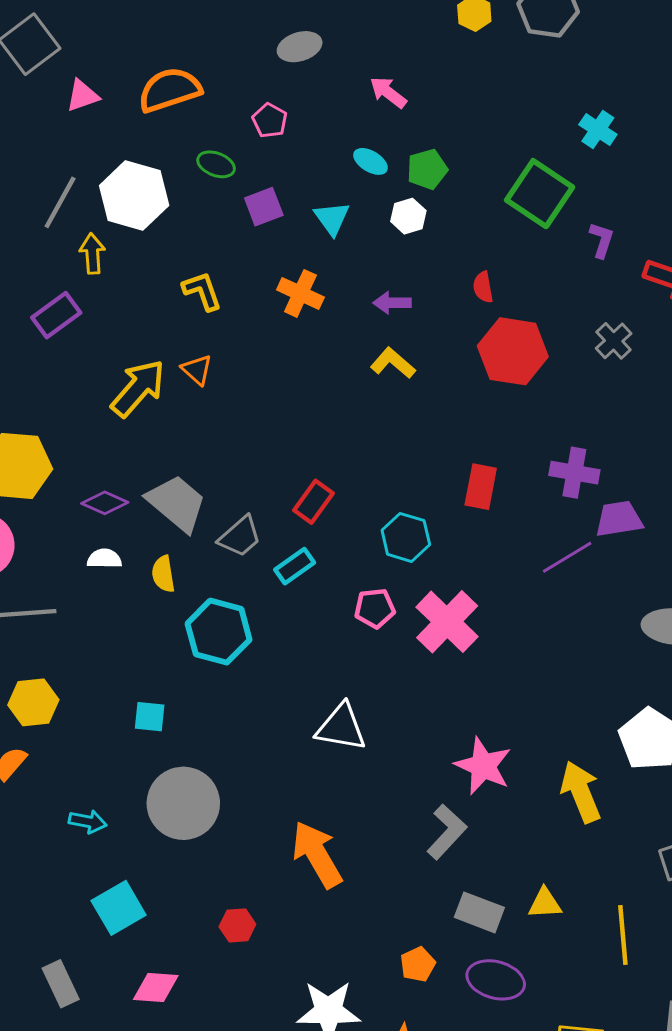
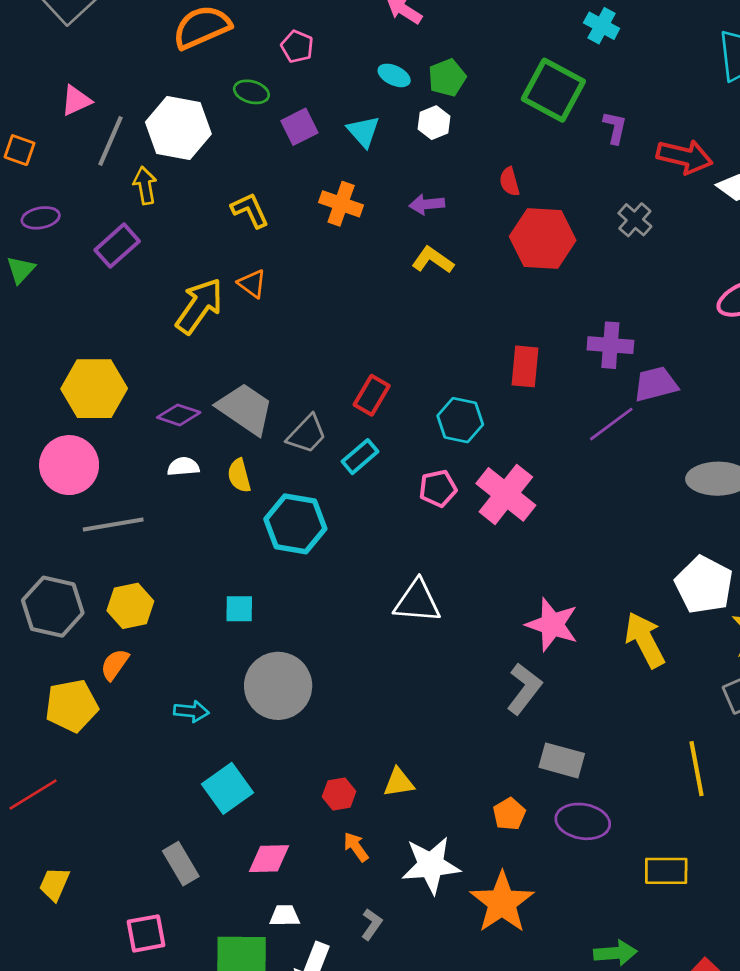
pink triangle: (82, 96) -> (76, 101), moved
orange arrow: (317, 854) -> (356, 847), moved, size x0.5
yellow triangle: (545, 903) -> (399, 783), moved

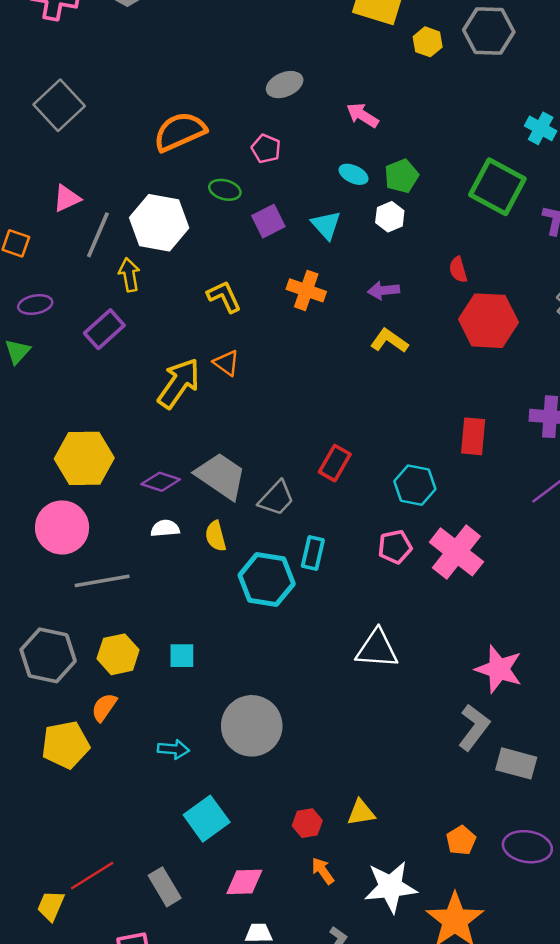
cyan rectangle: (360, 457) -> (313, 553), moved, turned -36
cyan square: (239, 609) -> (182, 656), moved
gray rectangle: (562, 760) -> (516, 763), moved
red line: (33, 795) -> (92, 876), moved

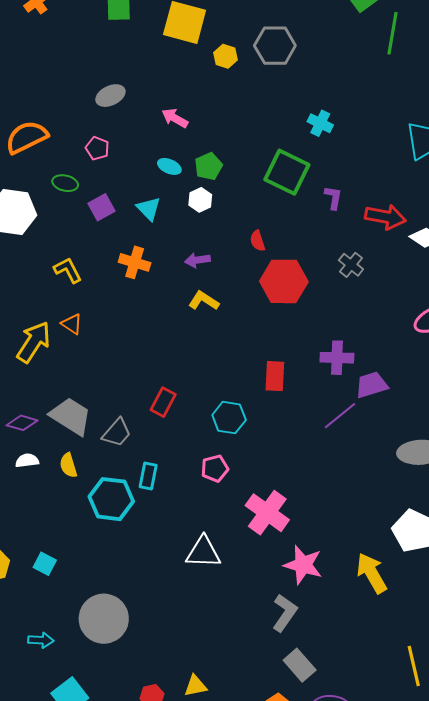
pink cross: (456, 552) -> (267, 513), moved
cyan square: (182, 656) -> (45, 564), turned 30
gray rectangle: (516, 763) -> (300, 665), moved, turned 36

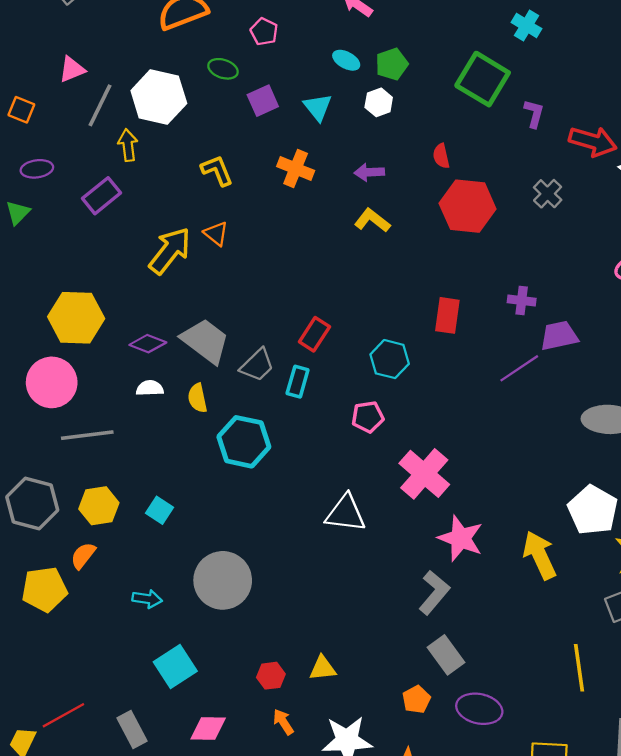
purple cross: (337, 358) -> (522, 300), size x0.7
cyan rectangle: (148, 476) -> (298, 382), moved

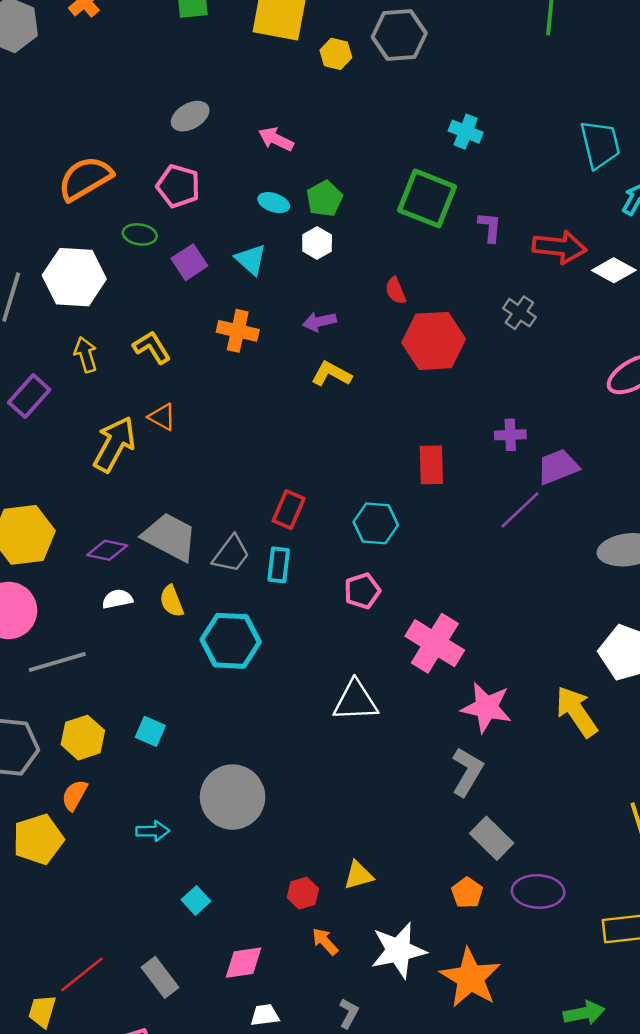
pink pentagon: (264, 32) -> (178, 186), size x1.4
yellow arrow: (128, 145) -> (86, 355), moved
cyan square: (175, 667) -> (196, 900), size x0.6

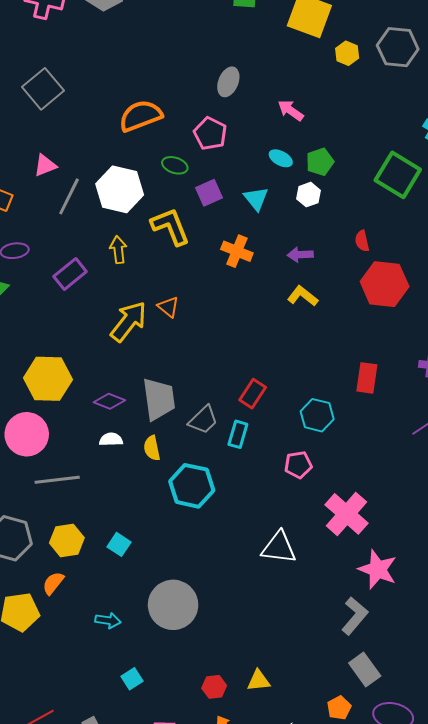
gray ellipse: (190, 116) -> (228, 82), turned -48
yellow L-shape: (152, 347) -> (170, 227), moved, size x1.4
gray trapezoid: (170, 537) -> (159, 399), turned 45

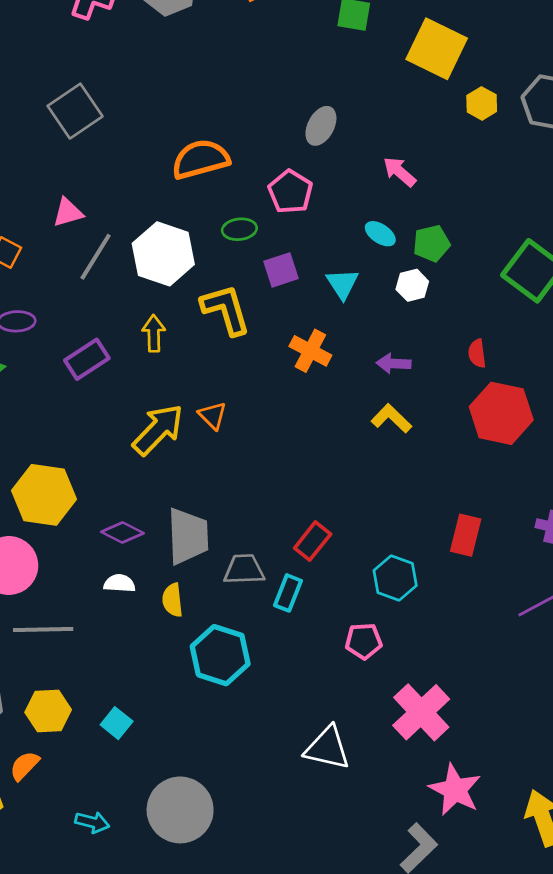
green ellipse: (175, 165) -> (239, 229), turned -30
gray trapezoid: (203, 420) -> (244, 569), turned -144

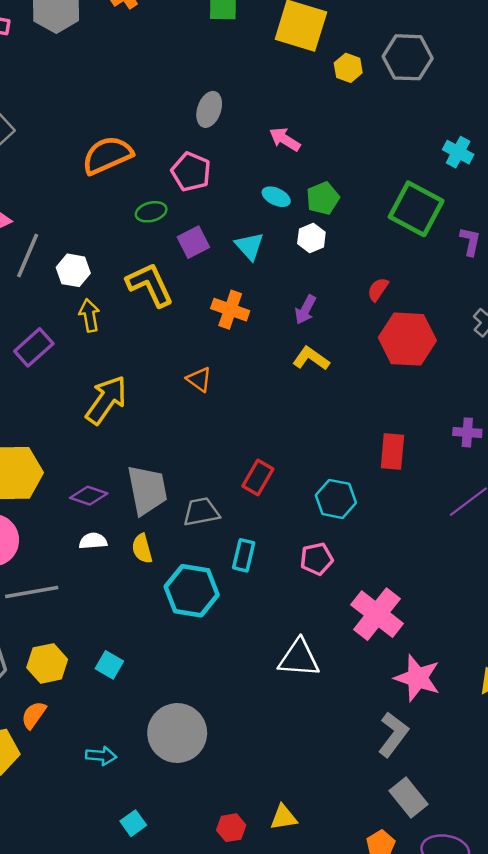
white hexagon: (163, 254) -> (73, 270), moved, size x0.6
red semicircle: (477, 353) -> (378, 289), turned 50
purple arrow: (394, 364) -> (305, 310), turned -56
orange triangle: (213, 416) -> (199, 379), moved
cyan rectangle: (288, 593) -> (244, 555), moved

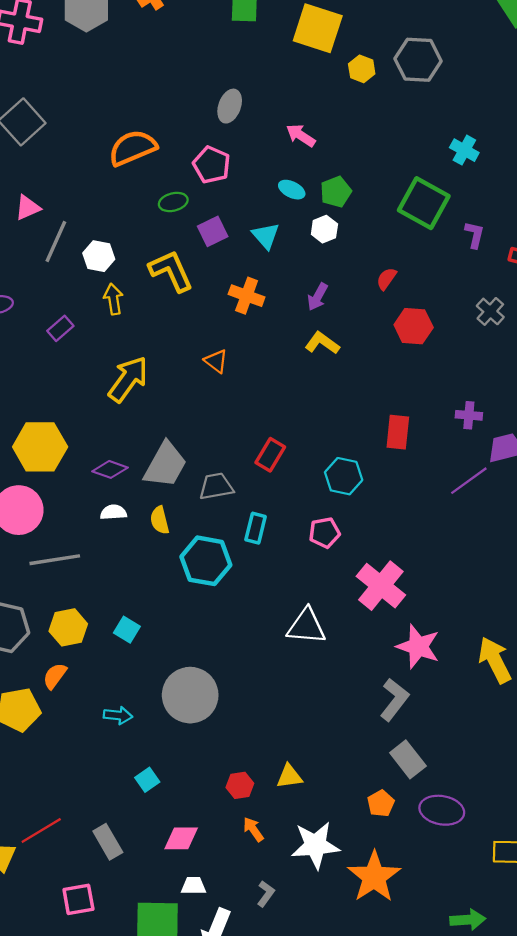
red hexagon: (407, 339) -> (414, 326), size x0.7
purple rectangle: (34, 347) -> (60, 328), size x0.7
gray trapezoid: (147, 490) -> (165, 465), turned 39

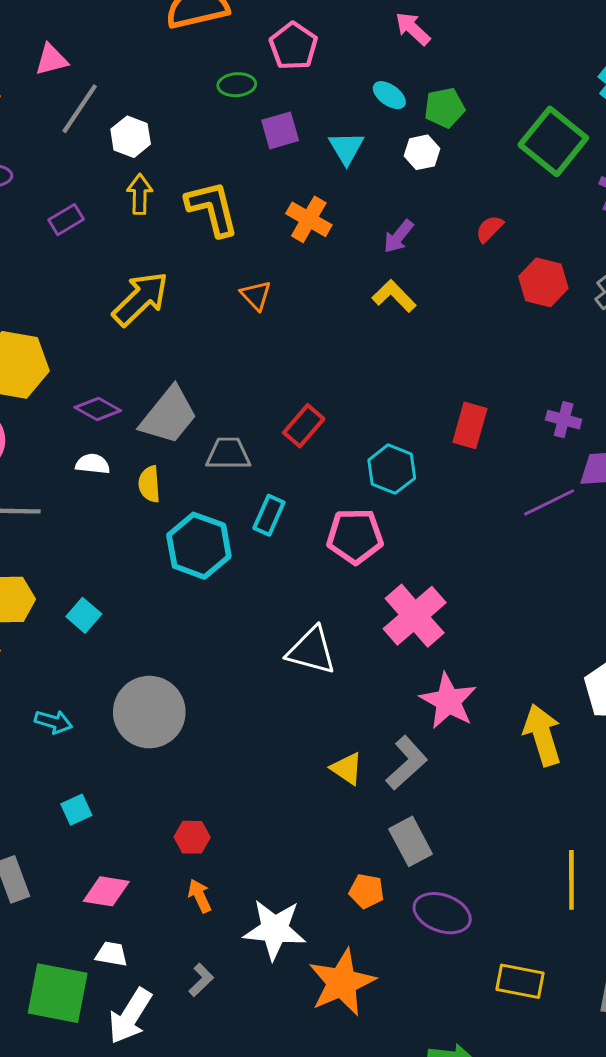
yellow L-shape: (171, 271) -> (212, 208), moved
red hexagon: (414, 326) -> (543, 282), moved
pink pentagon: (324, 533) -> (355, 536), size x1.4
yellow triangle: (289, 776) -> (347, 769), moved, turned 32
orange pentagon: (381, 803) -> (367, 891), turned 30

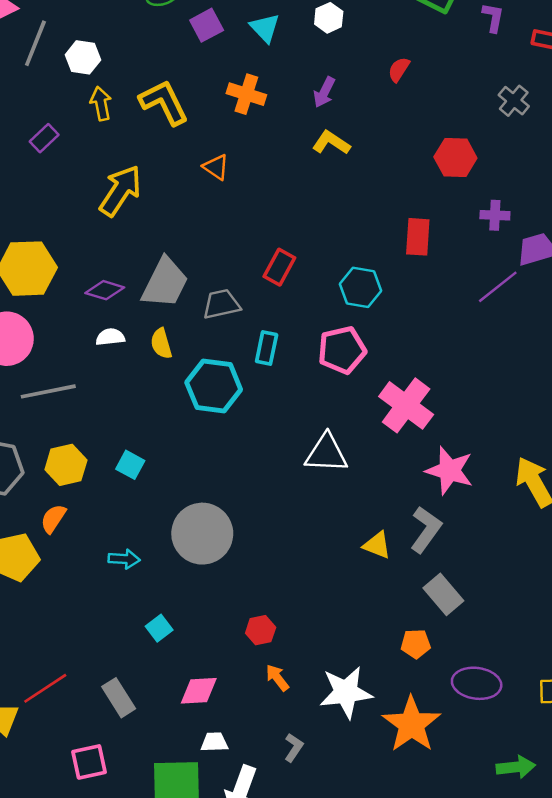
red hexagon: (543, 282) -> (455, 157), moved
purple ellipse: (442, 913) -> (477, 683), moved

